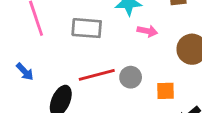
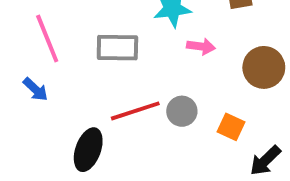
blue arrow: (25, 72) -> (35, 89), moved
orange square: (166, 91) -> (231, 127), turned 30

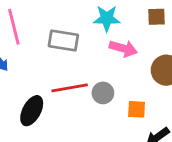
pink arrow: (201, 46) -> (123, 48), size x1.4
orange square: (231, 127) -> (137, 109), turned -30

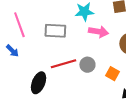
orange square: (137, 109) -> (113, 74), turned 32

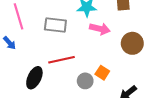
gray circle: (87, 65) -> (85, 81), moved
orange square: (113, 74) -> (102, 73), moved

